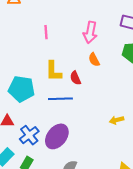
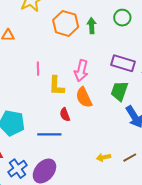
orange semicircle: (94, 60) -> (84, 97), size x1.5
yellow L-shape: (54, 71) -> (56, 86), moved

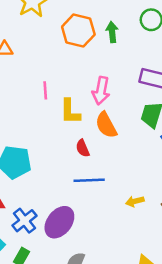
blue line: (49, 134) -> (89, 180), moved

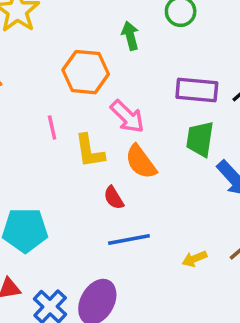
orange hexagon: (78, 31) -> (86, 72), moved
pink arrow: (101, 91) -> (127, 117), turned -48

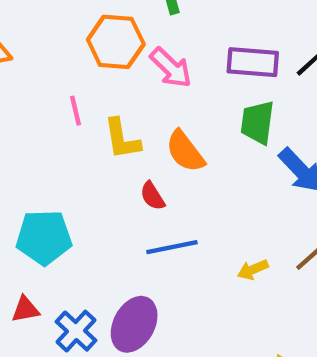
pink arrow: (127, 117) -> (171, 68), moved

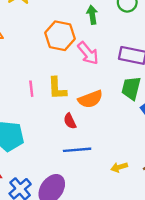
pink line: (75, 111) -> (31, 89), moved
orange semicircle: (185, 151) -> (90, 99), turned -80

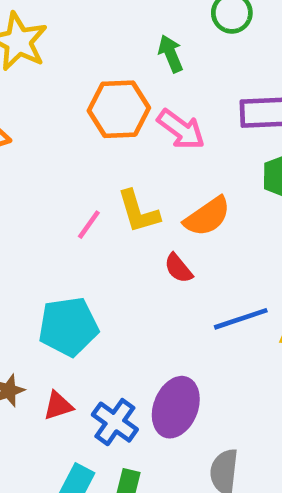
pink line: (31, 89) -> (89, 225), turned 56
blue line: (77, 150) -> (241, 319), moved

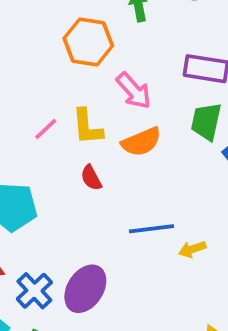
pink arrow: (181, 129) -> (134, 91), moved
red semicircle: (178, 268) -> (91, 178), moved

